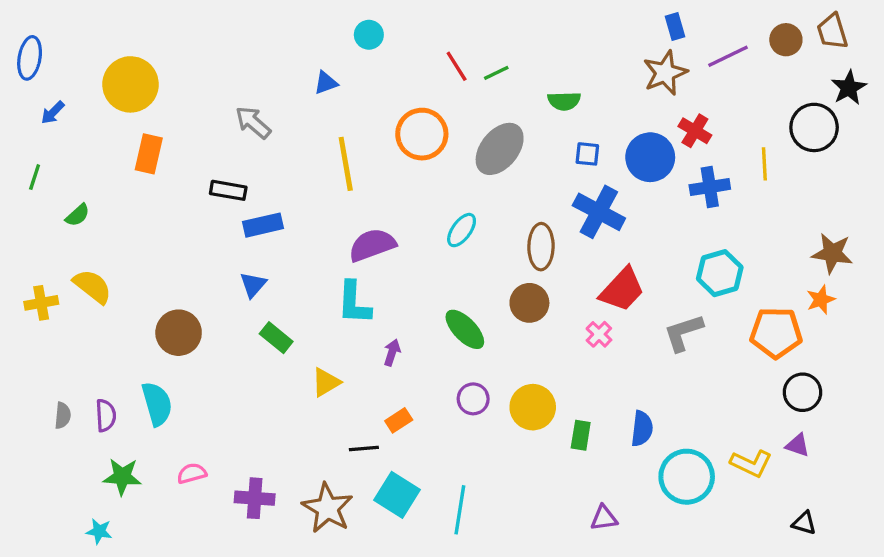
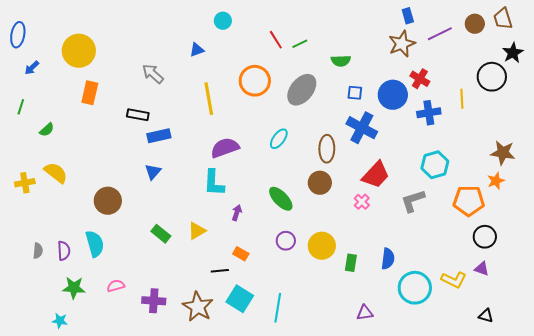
green rectangle: (276, 338) -> (161, 234), moved
orange rectangle: (399, 420) -> (241, 254), turned 63

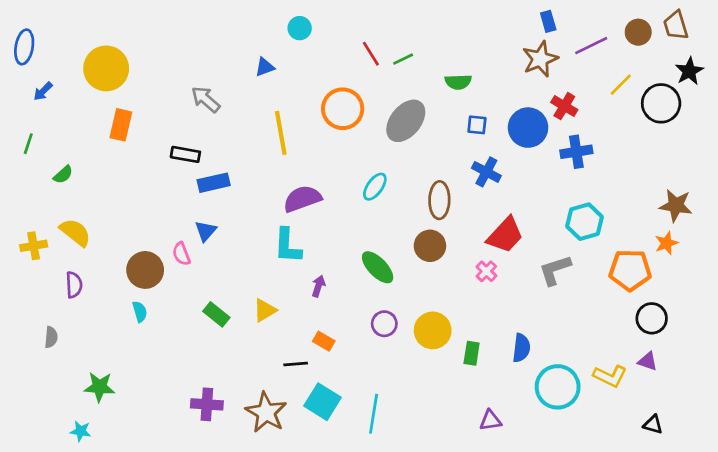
yellow line: (462, 99) -> (621, 85), moved, turned 48
blue cross: (362, 128) -> (486, 172), size x0.7
cyan semicircle: (95, 244) -> (140, 312), moved, size x0.6
purple semicircle: (64, 251) -> (74, 285), moved
pink semicircle: (116, 286) -> (181, 254), moved, turned -96

